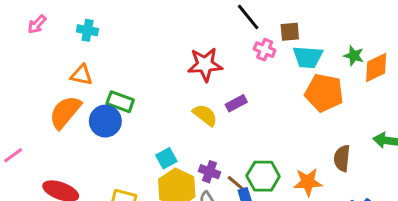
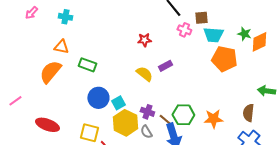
red star: (205, 65) -> (144, 40), size x0.6
blue circle: (105, 121) -> (98, 98), moved
brown semicircle: (342, 158) -> (248, 113), moved

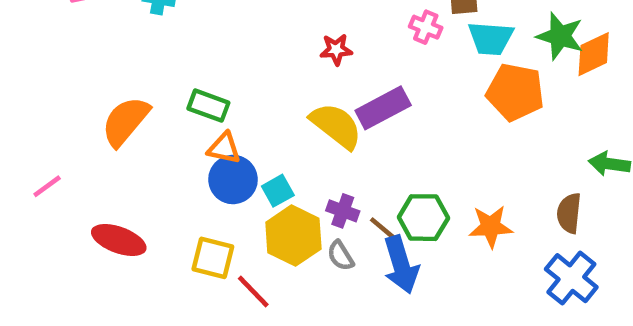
green star: (244, 34) -> (560, 36), size x1.5
orange triangle: (61, 47) -> (224, 148), moved
purple rectangle: (165, 66) -> (383, 108), size x1.6
yellow semicircle: (144, 74) -> (336, 126), size x1.4

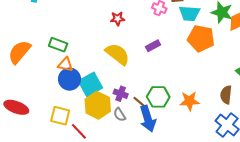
purple rectangle: (383, 108) -> (153, 46), moved, size x0.6
cyan square: (278, 191) -> (90, 84), size x1.6

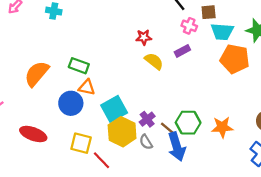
purple rectangle: (153, 46) -> (182, 51), moved
yellow semicircle: (118, 54) -> (154, 61), moved, size x0.7
blue circle: (70, 79) -> (71, 103), moved
purple cross: (121, 94) -> (147, 119), turned 32

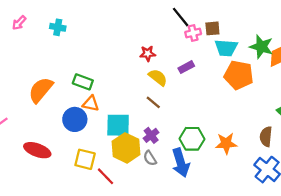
pink cross: (189, 26) -> (193, 33), moved, turned -35
cyan square: (114, 109) -> (118, 125), turned 30
brown line: (168, 128) -> (153, 102), moved

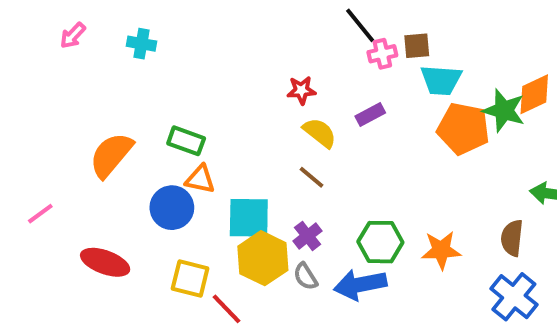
green star: (261, 47) -> (504, 110), moved
blue arrow: (181, 163) -> (360, 285), turned 96

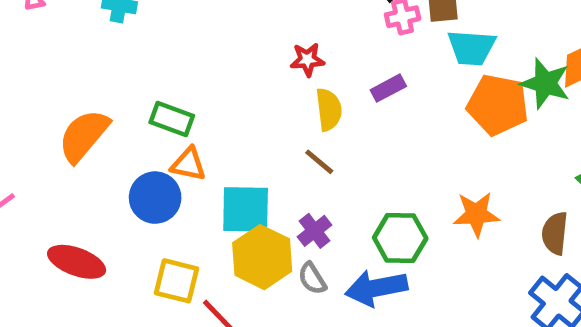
yellow semicircle: (320, 133) -> (329, 110), turned 45
orange star: (441, 250) -> (476, 214), moved

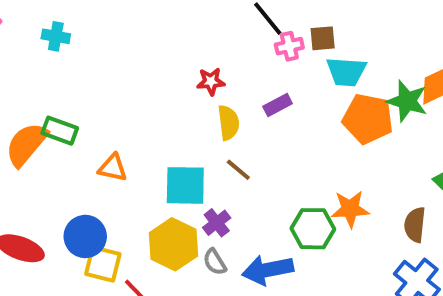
green rectangle: (172, 119) -> (60, 131), moved
brown line: (319, 162) -> (238, 170), moved
blue circle: (155, 198) -> (85, 236), moved
cyan square: (246, 209) -> (185, 185), moved
green hexagon: (400, 238) -> (313, 229), moved

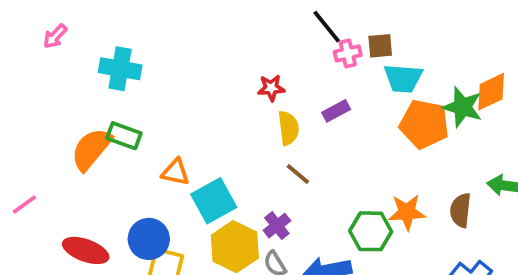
cyan cross: (56, 36) -> (120, 69), moved, size x1.5
cyan square: (185, 185) -> (214, 201), moved, turned -30
brown semicircle: (415, 225) -> (461, 210), moved

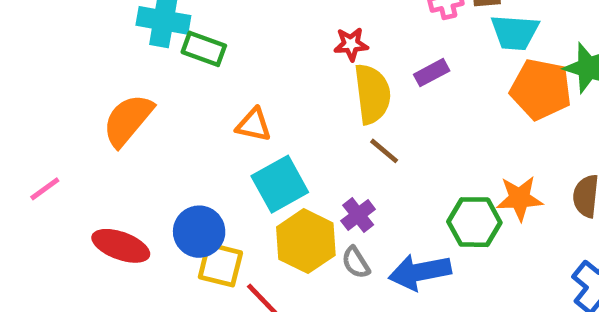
yellow semicircle: (288, 128) -> (372, 94), size x1.4
green rectangle: (124, 136) -> (204, 49), moved
orange triangle: (176, 172) -> (254, 125), moved

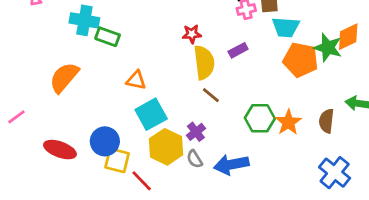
orange star: (519, 198) -> (288, 122), turned -30
green hexagon: (474, 222) -> (260, 118), moved

